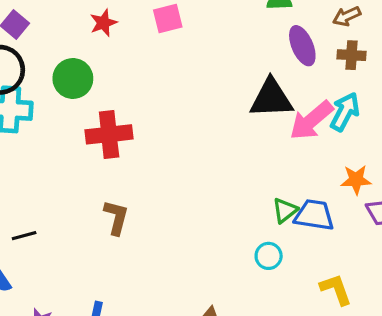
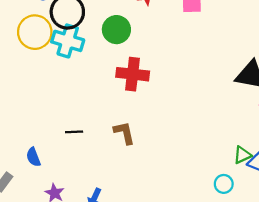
brown L-shape: (116, 217) -> (124, 133), turned -40
black line: (24, 236) -> (74, 132), moved

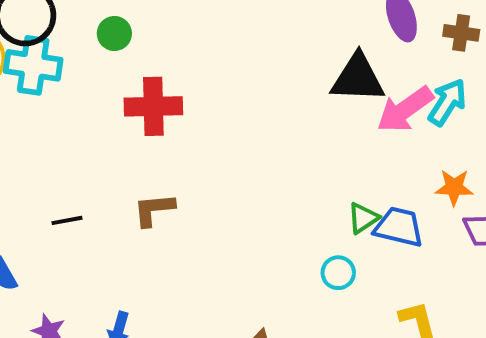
green circle: (116, 30) -> (114, 33), size x0.7
brown L-shape: (124, 133) -> (154, 210), turned -75

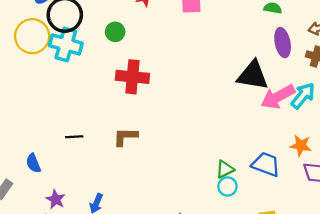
green triangle: (363, 218) -> (225, 169), moved

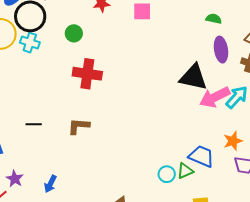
cyan cross: (66, 44) -> (30, 43), size x0.7
orange star: (301, 145) -> (233, 141), turned -30
green triangle: (225, 169) -> (185, 171), moved

